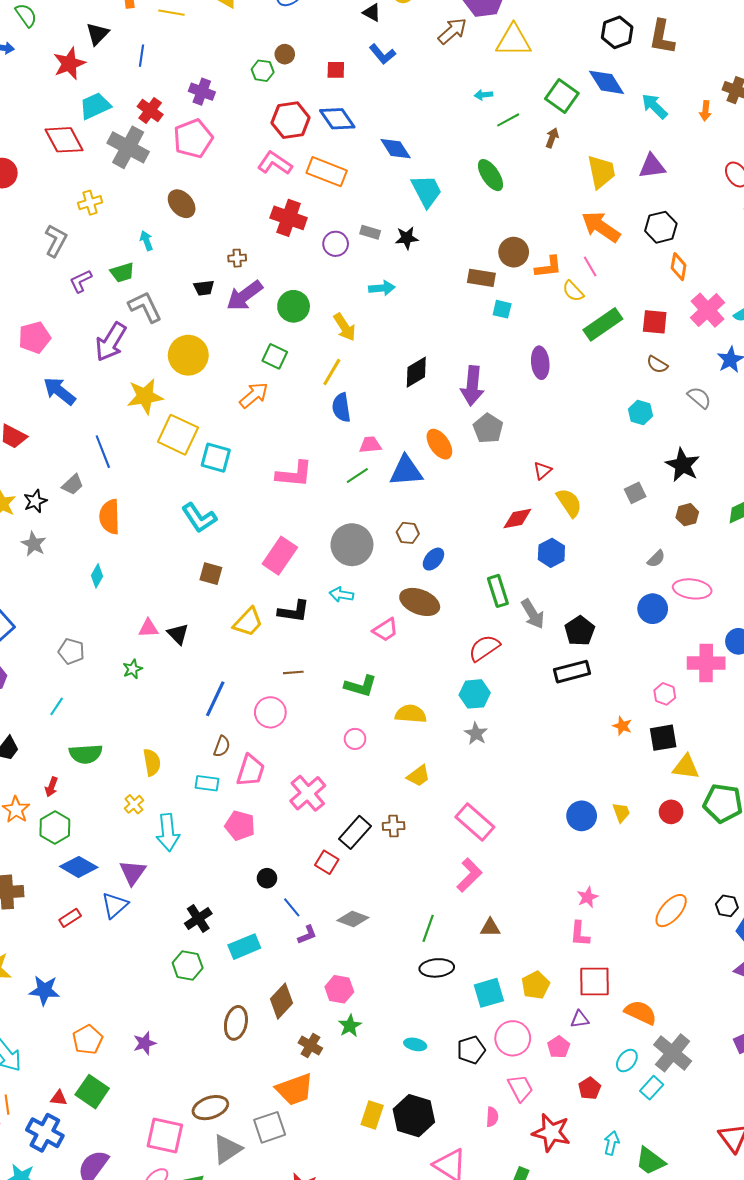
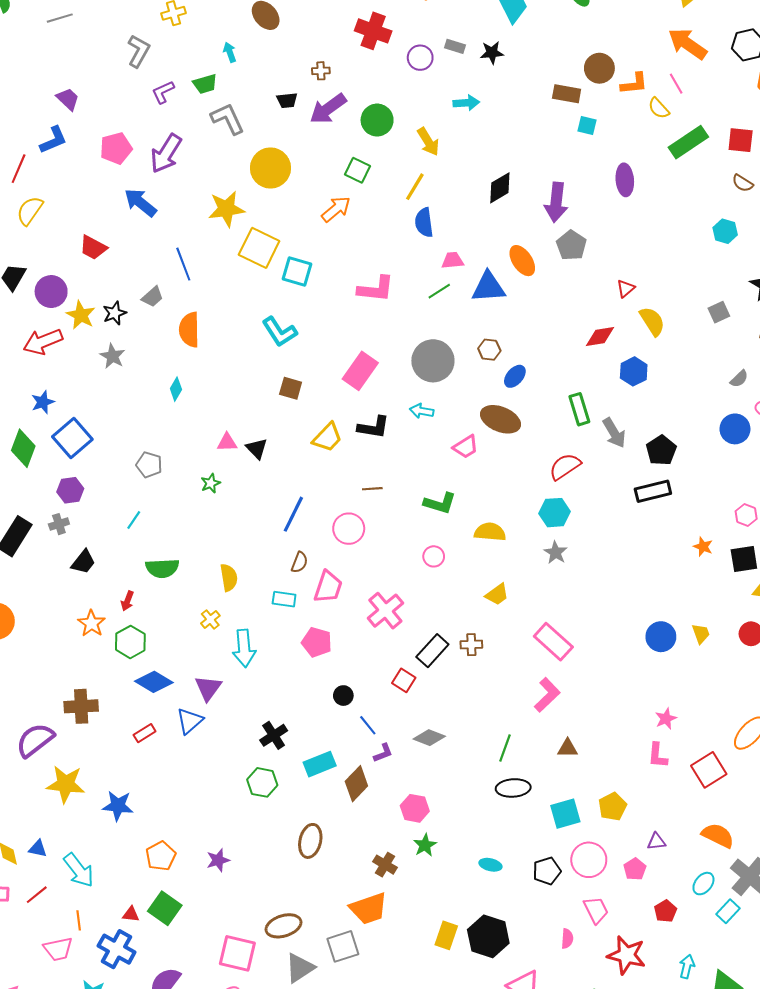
purple arrow: (111, 342) -> (166, 153), moved
red square: (595, 982) -> (709, 770), moved, turned -32
brown diamond: (281, 1001) -> (356, 784), moved

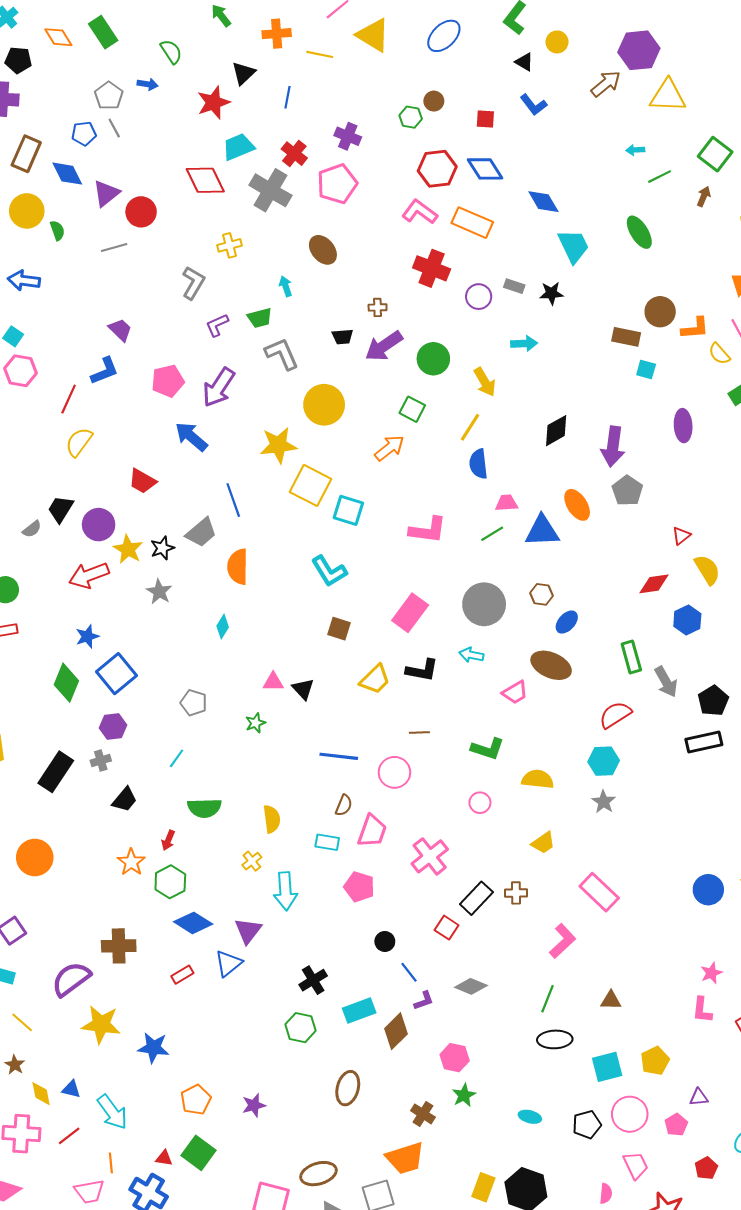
gray trapezoid: (152, 297) -> (201, 532), size x1.4
blue line: (293, 514) -> (339, 756), turned 69
pink L-shape: (547, 695) -> (563, 941), moved

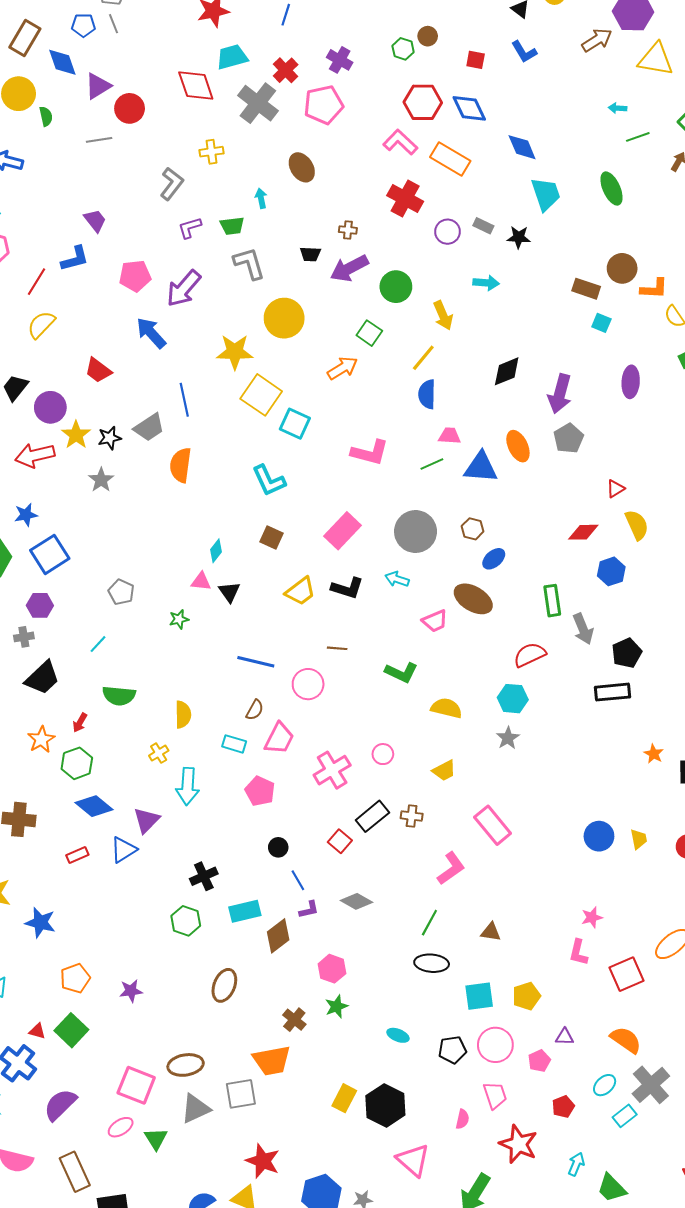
cyan diamond: (223, 627) -> (216, 551), moved
black trapezoid: (125, 800) -> (42, 678), size x1.4
pink circle: (480, 803) -> (383, 754), moved

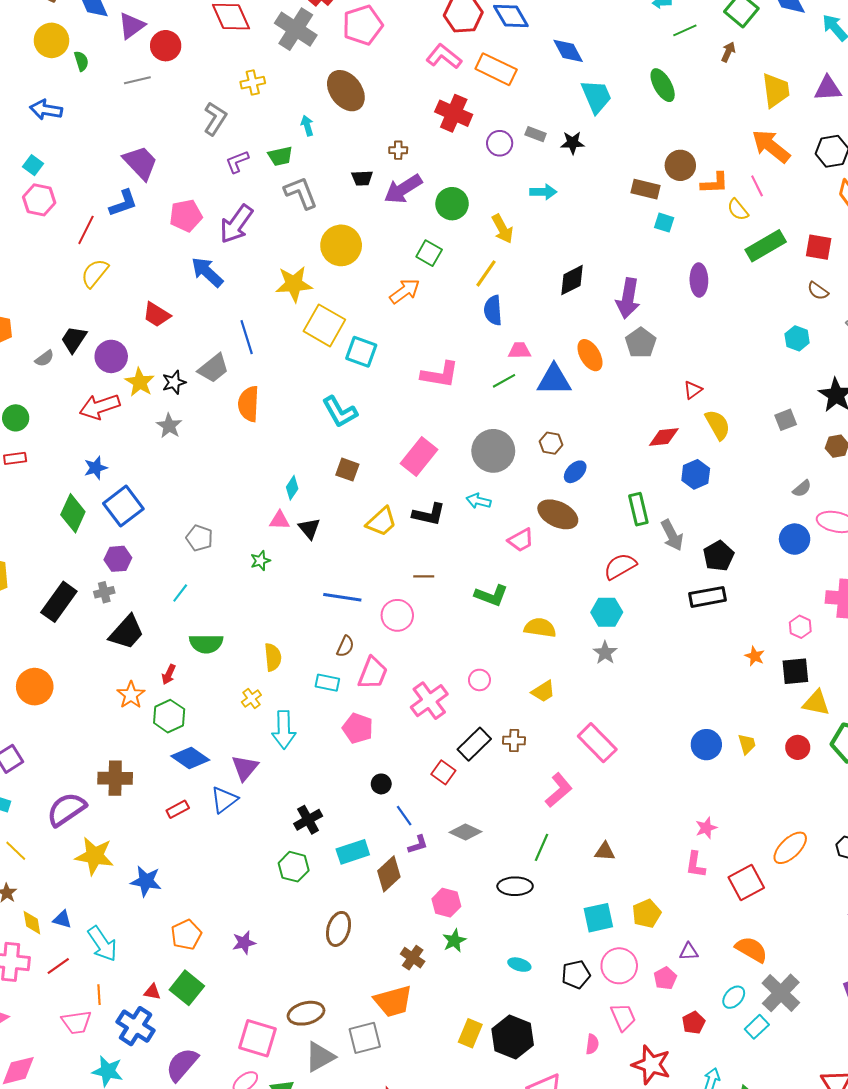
brown ellipse: (302, 167) -> (346, 91), size x1.4
purple trapezoid: (95, 221) -> (140, 163), size x1.5
black ellipse: (432, 963) -> (515, 886), moved

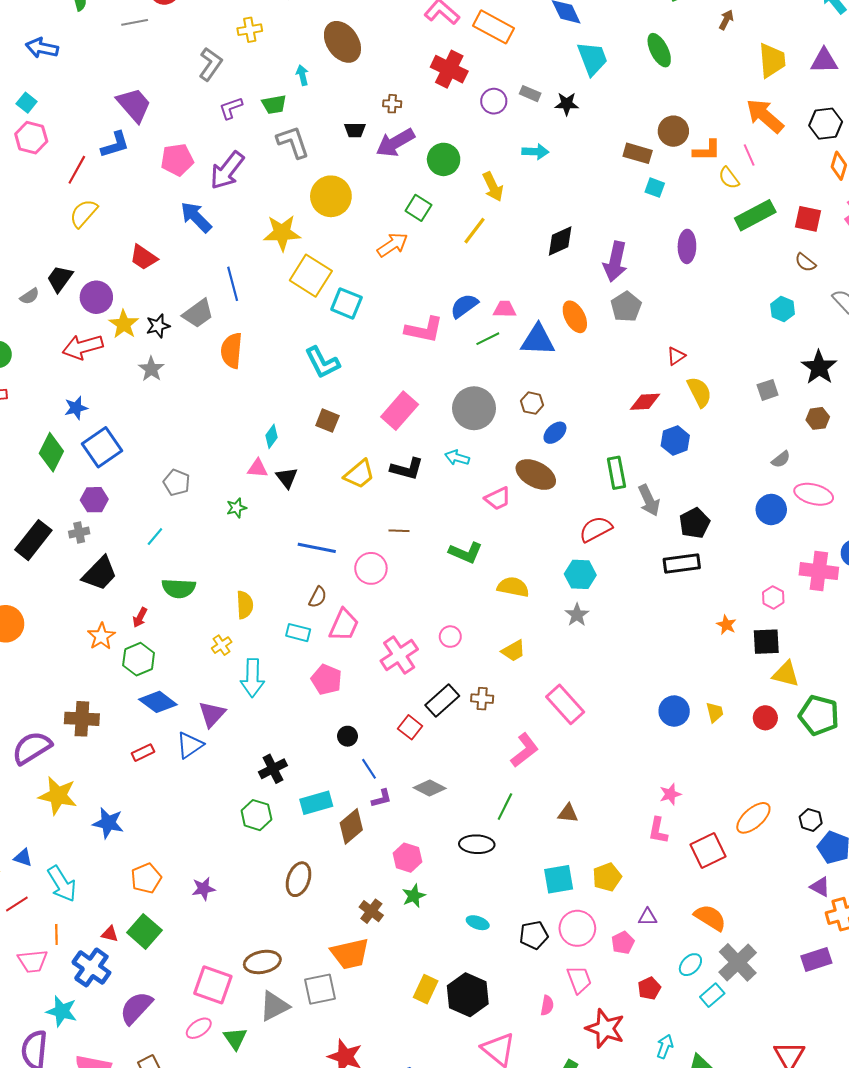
blue semicircle: (493, 310) -> (464, 306), moved, turned 56

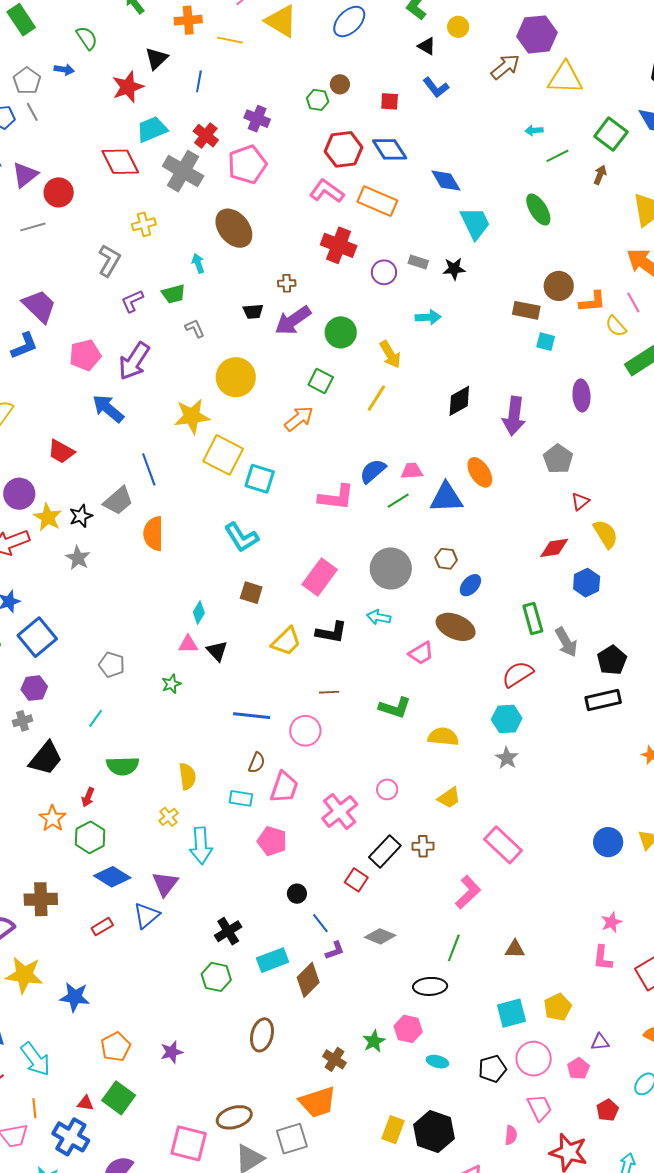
gray L-shape: (293, 142) -> (195, 328), size x0.6
gray pentagon: (626, 307) -> (558, 459), moved
pink hexagon: (407, 858) -> (408, 1029), moved

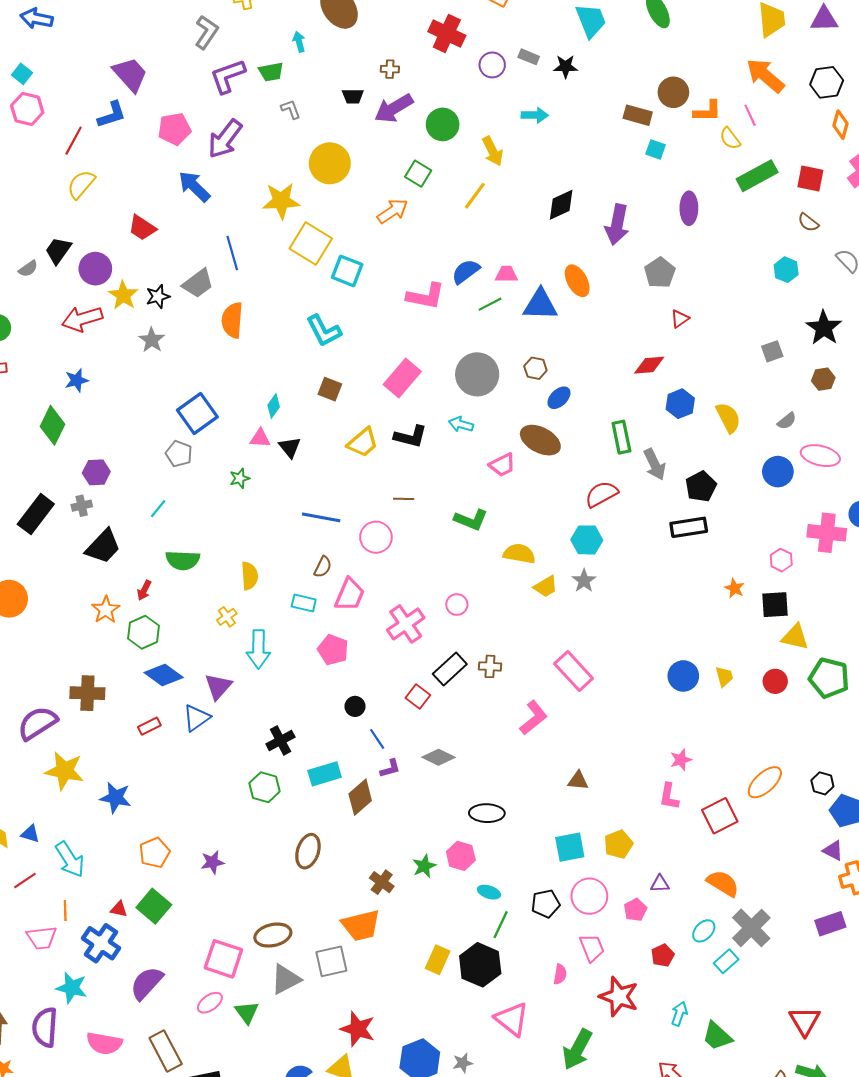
purple L-shape: (132, 301) -> (228, 76), size x1.5
yellow semicircle: (606, 534) -> (728, 418), moved
blue square: (37, 637) -> (197, 414), moved
yellow trapezoid: (449, 798) -> (546, 587), moved
green line: (454, 948) -> (501, 925), moved

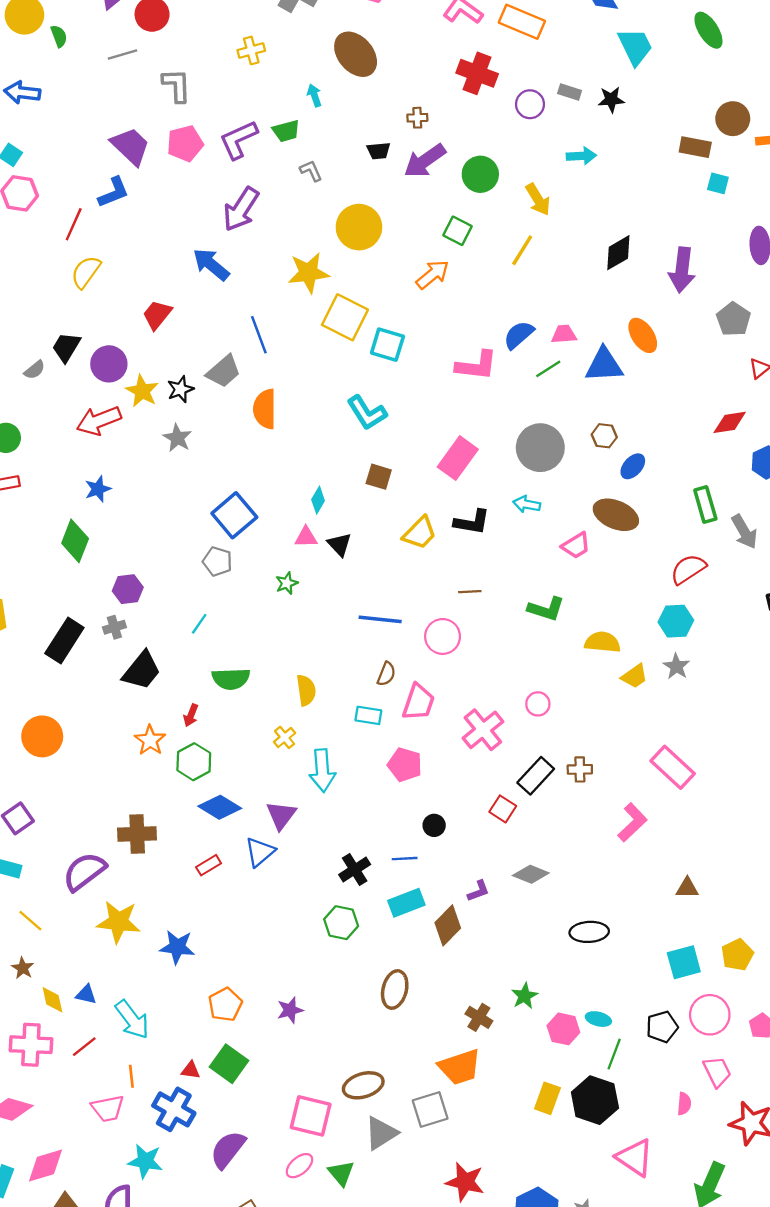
gray L-shape: (206, 32) -> (177, 85), moved, turned -32
pink pentagon: (174, 129) -> (185, 143), moved
red trapezoid: (142, 228) -> (157, 315), turned 100
blue line: (377, 739) -> (405, 859), moved, turned -55
pink hexagon: (461, 856) -> (563, 1029), moved

